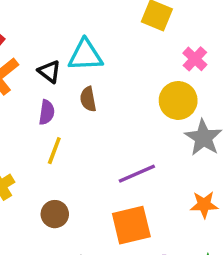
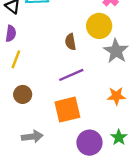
brown semicircle: (88, 99) -> (70, 42), moved
brown circle: (55, 214) -> (23, 94), moved

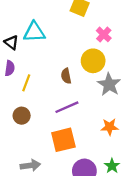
yellow line: (16, 59) -> (26, 83), moved
brown circle: (23, 94) -> (22, 116), moved

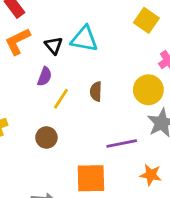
brown semicircle: (66, 76) -> (96, 92), moved
purple line: (67, 107) -> (122, 144), moved

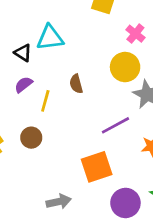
purple semicircle: (45, 77) -> (24, 85), turned -132
brown circle: (46, 137) -> (31, 138), moved

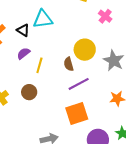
yellow circle: (125, 67) -> (85, 50), moved
brown semicircle: (76, 84) -> (69, 64), moved
purple line: (116, 125) -> (79, 84), moved

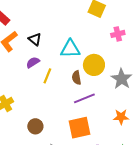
pink cross: (105, 16) -> (118, 34), turned 32
cyan triangle: (43, 19) -> (70, 49), moved
brown circle: (29, 92) -> (35, 126), moved

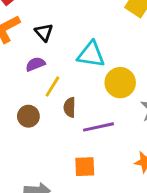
brown semicircle: (76, 78) -> (70, 107), moved
brown circle: (35, 126) -> (28, 116), moved
orange square: (79, 128) -> (85, 167), size x0.7

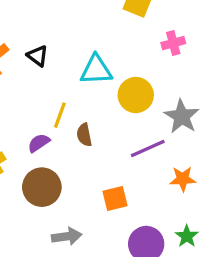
purple semicircle: (35, 64) -> (39, 143), moved
brown circle: (28, 116) -> (42, 187), moved, size x1.5
purple line: (99, 127) -> (148, 148), moved

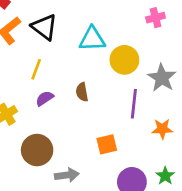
black triangle: (38, 56) -> (44, 27), size x1.5
yellow line: (60, 115) -> (36, 69), moved
purple line: (148, 148) -> (134, 104), turned -60
brown circle: (42, 187) -> (37, 150), moved

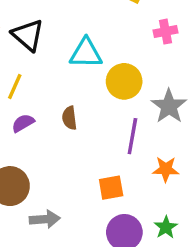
orange square: (107, 144) -> (111, 188), moved

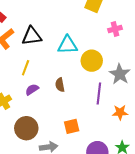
black triangle: (28, 35) -> (32, 36), turned -45
orange square: (111, 188) -> (72, 126), moved

